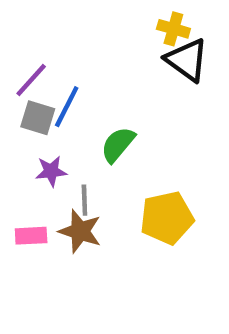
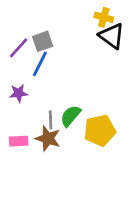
gray square: (38, 118) -> (43, 41), moved, turned -36
green semicircle: (118, 144) -> (70, 116), moved
purple star: (51, 171) -> (19, 93), moved

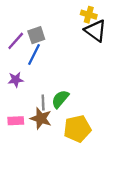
yellow pentagon: (100, 130) -> (77, 129), moved

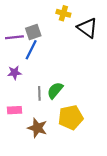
yellow cross: (89, 15) -> (63, 13), moved
purple line: (16, 41) -> (14, 37), turned 42
brown star: (41, 118) -> (37, 128), moved

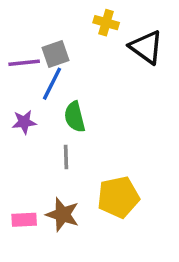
green semicircle: (55, 90) -> (75, 117), moved, turned -54
pink rectangle: (14, 110) -> (24, 220), moved

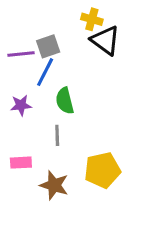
black triangle: (146, 47) -> (105, 40), moved
pink rectangle: (24, 220) -> (21, 163), moved

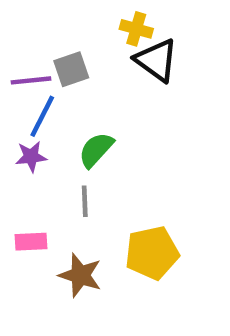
blue line: (45, 72) -> (42, 116), moved
green semicircle: (65, 101) -> (96, 150), turned 56

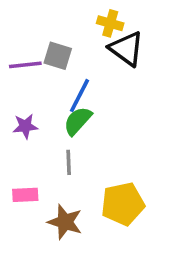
gray square: (71, 69) -> (58, 56), turned 36
blue line: (42, 116) -> (79, 96), moved

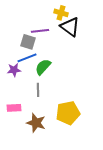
gray square: (58, 56) -> (28, 42), moved
purple line: (25, 65) -> (40, 31), moved
blue line: (79, 96) -> (27, 58), moved, turned 42

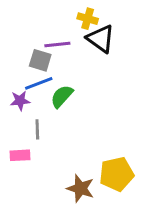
gray line: (38, 90) -> (37, 129), moved
yellow pentagon: (68, 113) -> (116, 174), moved
brown star: (36, 123) -> (80, 188), moved

